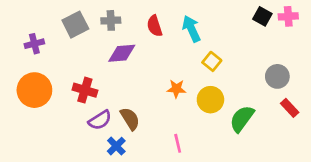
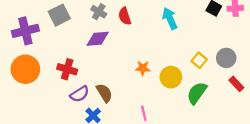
gray cross: (111, 20) -> (99, 12), moved, turned 35
cyan arrow: (191, 29) -> (170, 18), moved
purple cross: (34, 44) -> (25, 31), size x1.6
yellow square: (212, 61) -> (199, 60), moved

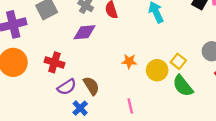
yellow square: (199, 60) -> (178, 61), moved
green semicircle: (197, 93) -> (183, 86), turned -75

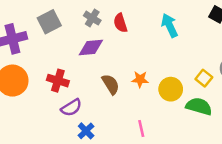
yellow square: (178, 61) -> (204, 78), moved
brown semicircle: (91, 86) -> (111, 84), moved
green semicircle: (183, 86) -> (199, 106), turned 145

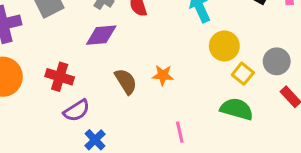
yellow circle: (171, 89) -> (224, 46), moved
pink line: (141, 128) -> (180, 132), moved

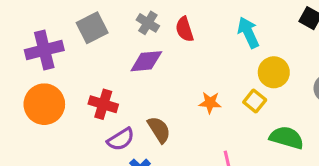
yellow square: (243, 74) -> (255, 101), moved
brown semicircle: (126, 81) -> (159, 130), moved

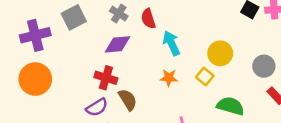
cyan arrow: (248, 32) -> (171, 43), moved
red cross: (103, 104) -> (106, 78), moved

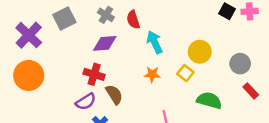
purple cross: (35, 35) -> (29, 35), turned -32

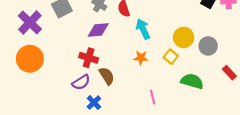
gray circle: (240, 64) -> (208, 46), moved

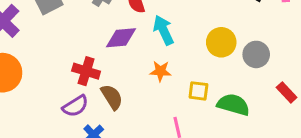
purple diamond: (98, 30) -> (121, 38), moved
yellow square: (171, 57) -> (198, 91), moved, turned -32

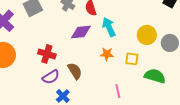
red cross: (86, 71) -> (47, 54), moved
yellow square: (198, 91) -> (132, 59), moved

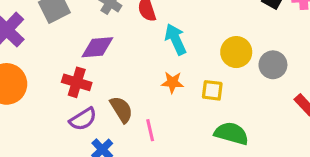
purple diamond: (81, 32) -> (97, 47), moved
green semicircle: (155, 76) -> (231, 133), moved
pink line: (118, 91) -> (150, 130), moved

